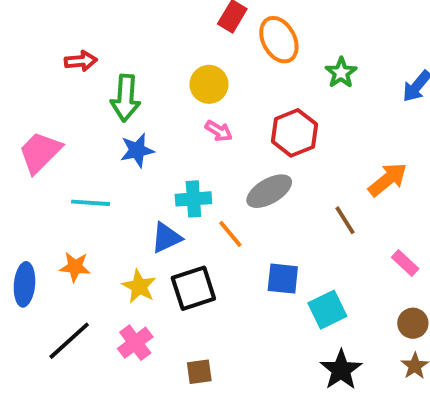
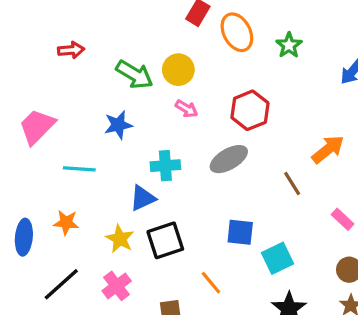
green star: (341, 73) -> (289, 45), moved
green arrow: (125, 98) -> (134, 75), moved, turned -63
orange line: (230, 234) -> (211, 283), moved

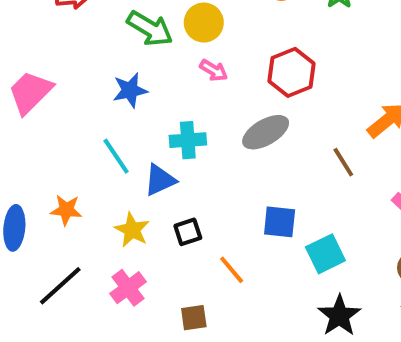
cyan line: (79, 169) -> (116, 156), moved, turned 52
black square: (165, 240) -> (188, 232), size x0.6
orange line: (211, 283) -> (232, 270), moved

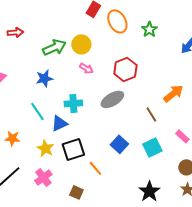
green arrow: (150, 28) -> (54, 47), turned -55
blue square: (280, 222) -> (119, 144), turned 36
black square: (188, 232) -> (73, 149), size x1.6
cyan square: (325, 254) -> (152, 147), moved
brown square: (194, 318) -> (76, 192), turned 32

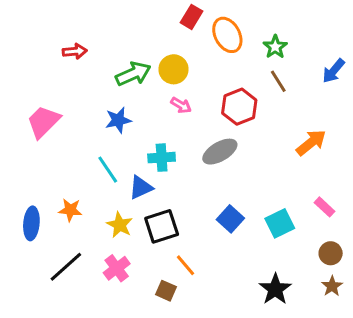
brown line: (151, 114) -> (278, 81), moved
orange line: (95, 168) -> (185, 265), moved

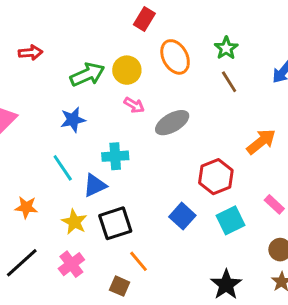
orange ellipse: (227, 35) -> (175, 57), moved
red hexagon: (239, 107) -> (216, 177), moved
gray ellipse: (220, 152) -> (172, 123), moved

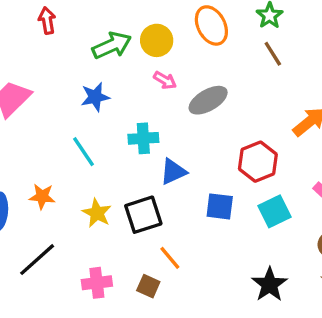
red arrow: (31, 53) -> (47, 20), turned -95
blue triangle: (95, 185) -> (173, 172), moved
blue square: (182, 216) -> (220, 206), turned -35
pink cross: (71, 264) -> (97, 283), moved, turned 30

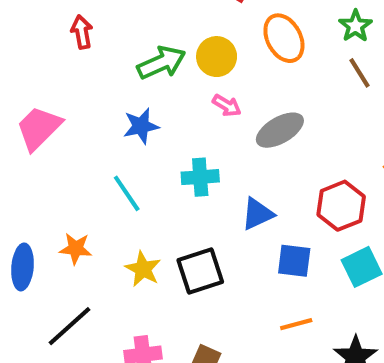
blue triangle: (173, 172) -> (257, 214), moved
orange line: (170, 258) -> (296, 324), moved, turned -65

